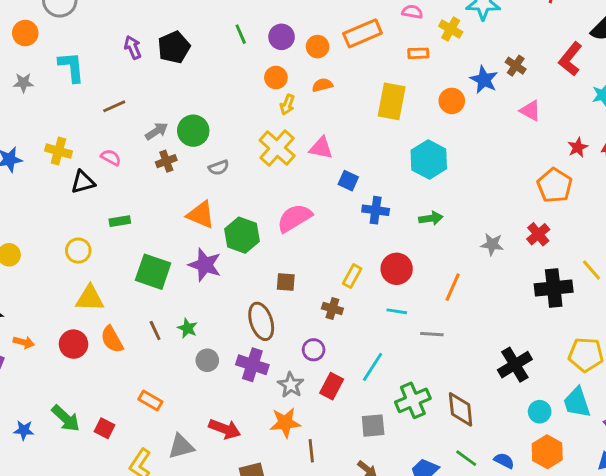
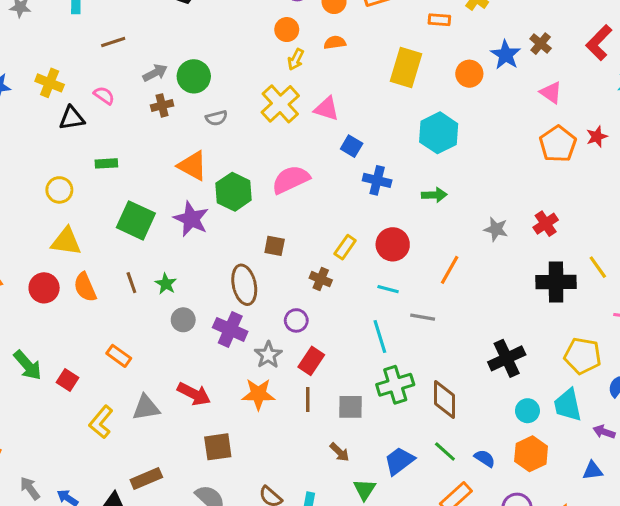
orange pentagon: (555, 185) -> (558, 144), moved
cyan line: (373, 367) -> (380, 336), moved, turned -56
brown line: (311, 451) -> (308, 399), moved

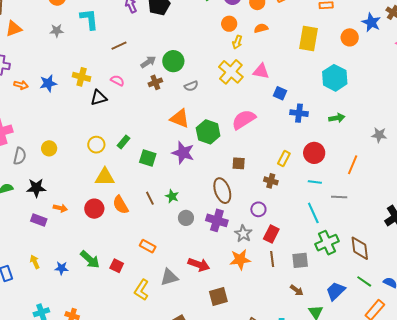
green rectangle: (106, 163) -> (123, 142), moved, turned -40
green square: (136, 220) -> (148, 158), size x0.7

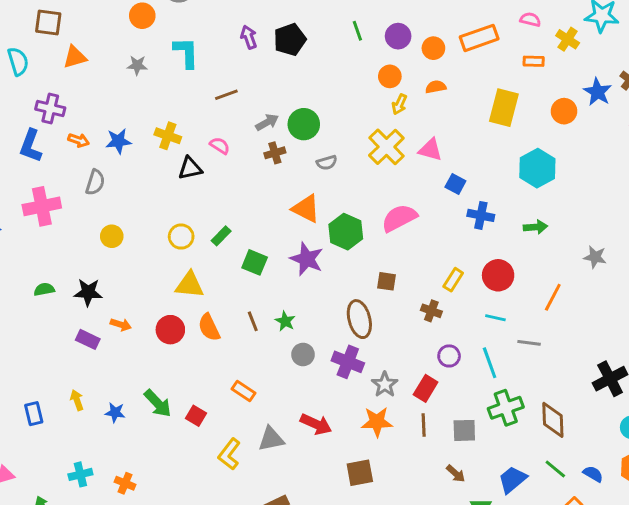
gray semicircle: (20, 156) -> (95, 182), moved
purple circle: (258, 209) -> (449, 356), moved
brown square: (218, 297) -> (360, 473), moved

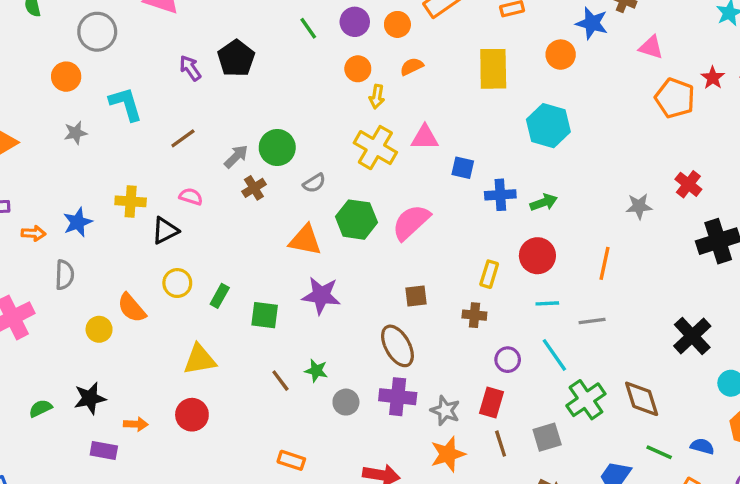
green arrow: (535, 227) -> (544, 202), moved
green hexagon: (346, 232) -> (356, 220), moved
yellow circle: (181, 237) -> (177, 283), moved
orange semicircle: (209, 327) -> (132, 308), moved

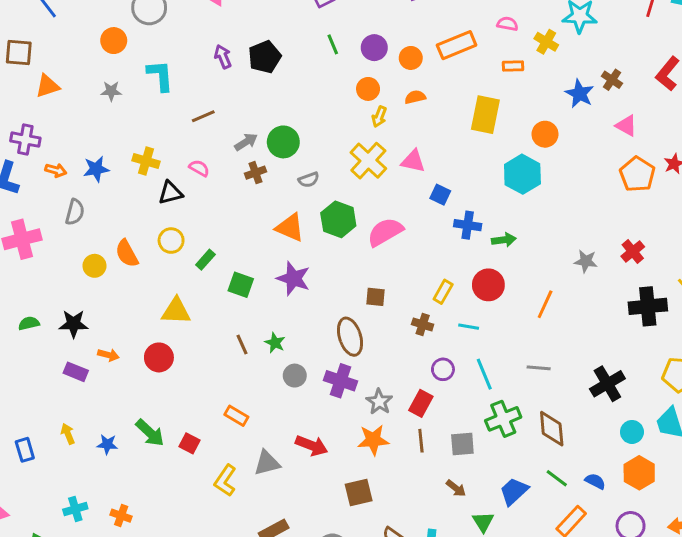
orange circle: (561, 55) -> (545, 134), moved
cyan line: (547, 303) -> (469, 327), moved
gray line: (592, 321) -> (539, 368), moved

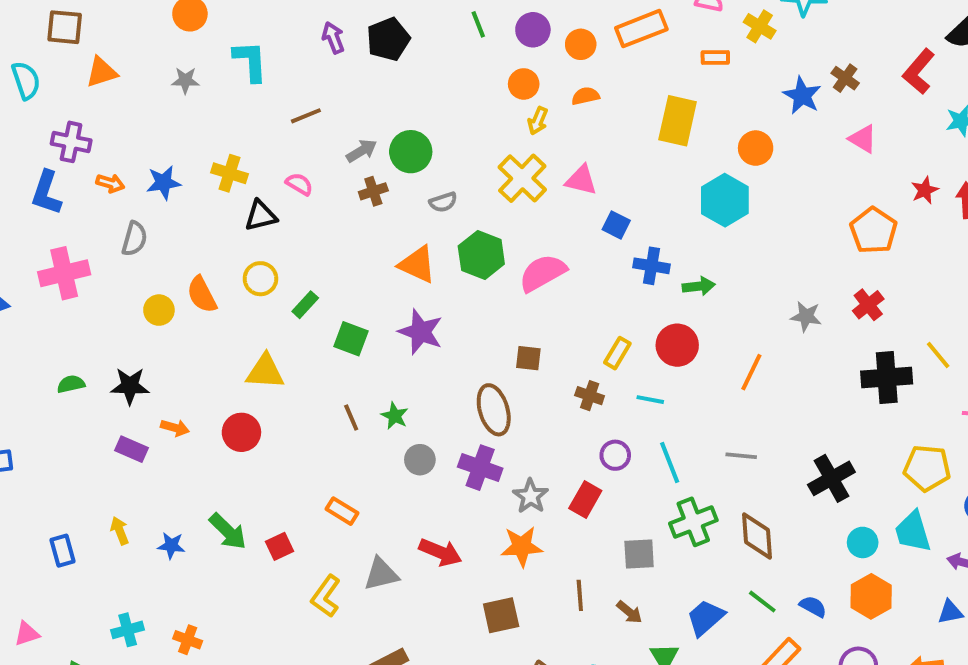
orange pentagon: (637, 174) -> (874, 231), moved
brown line: (421, 441) -> (580, 595), moved
red square: (189, 443) -> (279, 546), turned 36

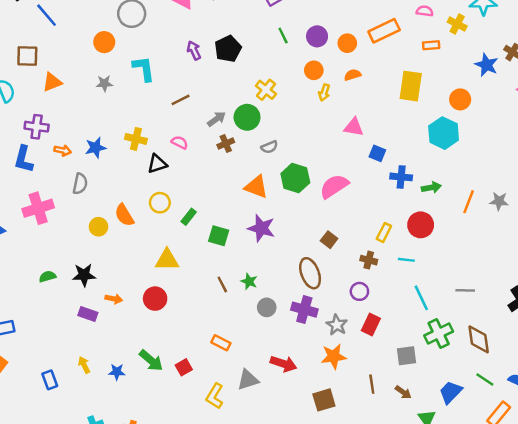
yellow cross: (522, 178) -> (266, 90), moved, size x0.7
brown square: (528, 358) -> (329, 240), turned 35
orange line: (751, 372) -> (469, 202), moved
purple circle: (615, 455) -> (359, 291), moved

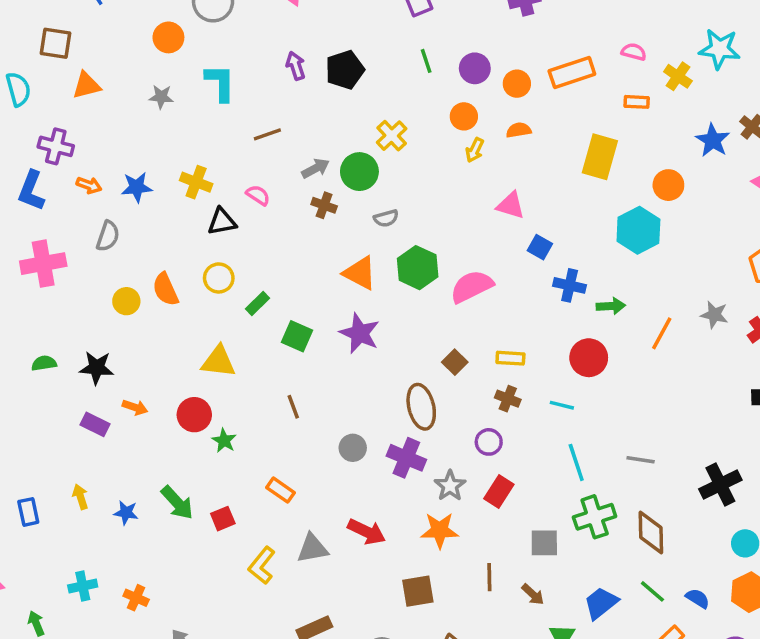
brown cross: (226, 144) -> (324, 205), turned 35
gray star: (499, 201) -> (714, 315), moved
yellow rectangle: (384, 232) -> (510, 358), moved, turned 60
green star: (249, 281) -> (224, 441), moved

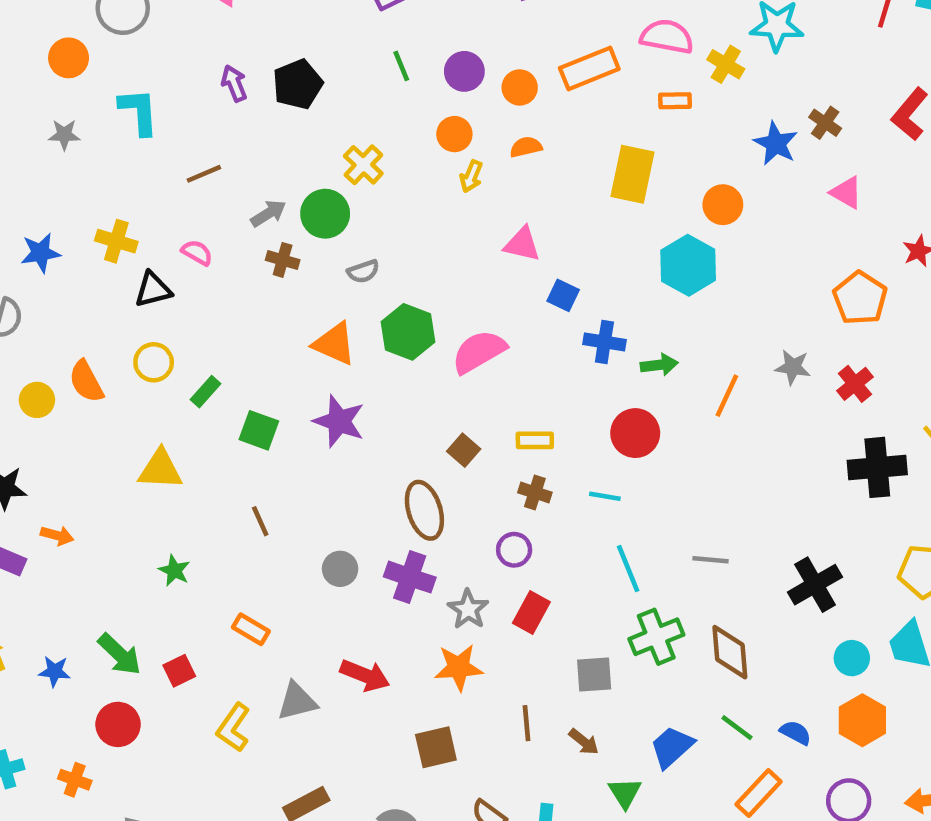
pink semicircle: (634, 52) -> (667, 37), size x1.6
red circle: (194, 415) -> (118, 724), moved

